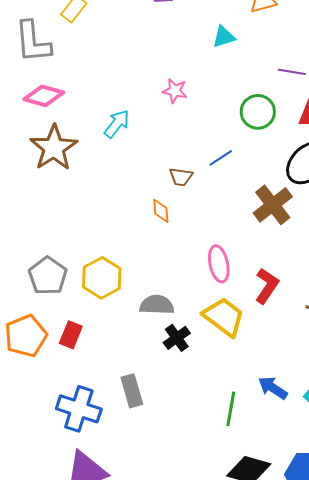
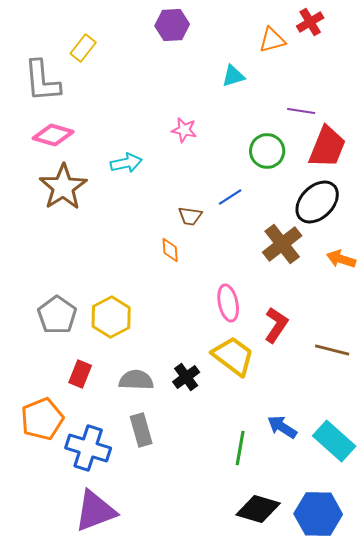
cyan arrow: (117, 124) -> (126, 163), turned 40
gray semicircle: (157, 305) -> (136, 380), moved
orange pentagon: (26, 336) -> (42, 419), moved

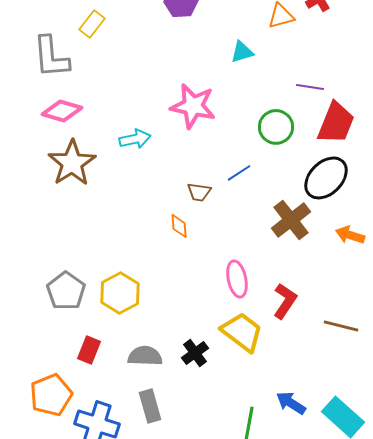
pink star: (184, 130) -> (193, 106), size x1.8

